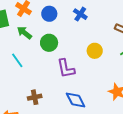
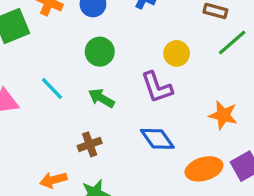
green arrow: (24, 33) -> (101, 98), moved
purple L-shape: (66, 69) -> (157, 87), moved

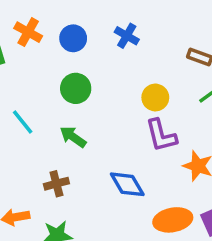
purple L-shape: (157, 87) -> (161, 135), moved

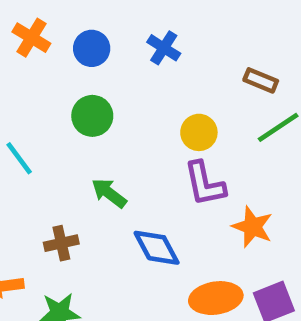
green arrow: (73, 137) -> (109, 193), moved

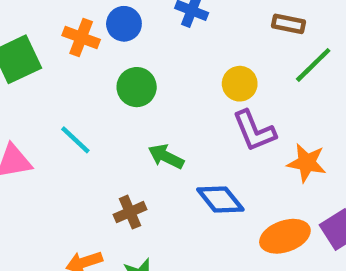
orange cross: (31, 38) -> (81, 38), moved

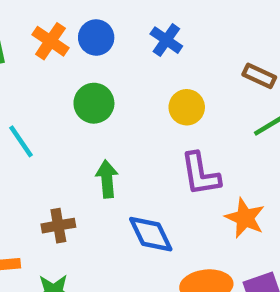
yellow circle: (240, 84) -> (187, 107), moved
green arrow: (166, 157) -> (107, 179), turned 45

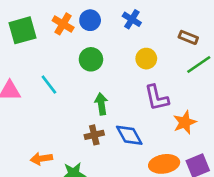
orange star: (245, 218) -> (185, 122), turned 30
brown cross: (58, 226) -> (94, 135), moved

